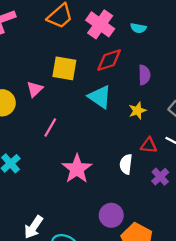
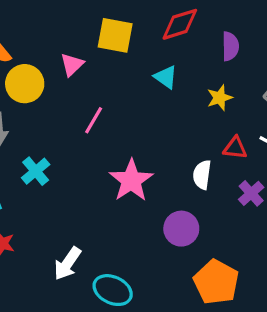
cyan triangle: (100, 97) -> (166, 77), size x0.7
purple circle: (111, 215) -> (181, 229), moved

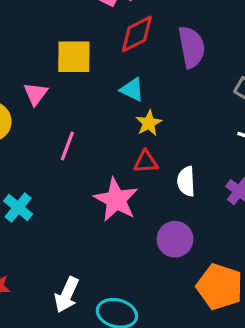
purple semicircle: (230, 46) -> (192, 47), size x1.4
yellow star: (220, 98) -> (149, 123), moved
red triangle: (235, 148) -> (146, 162), moved

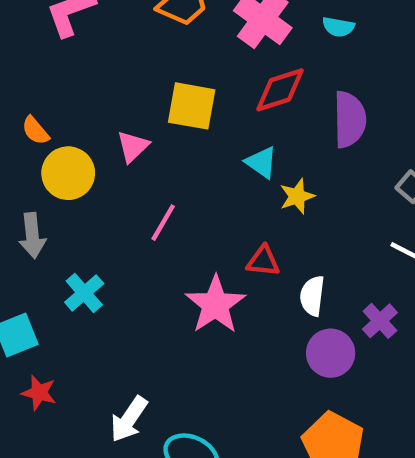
yellow star: (149, 123) -> (297, 196), moved
purple circle: (175, 239) -> (331, 353), moved

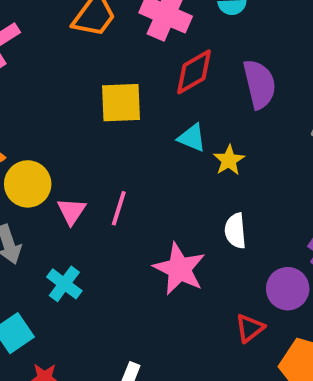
pink triangle: (133, 146) -> (71, 211), moved
red triangle: (263, 261) -> (250, 328), moved, turned -32
white semicircle: (312, 296) -> (235, 231), moved

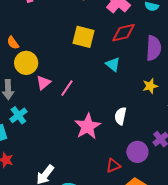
yellow star: (229, 160) -> (150, 86), moved
cyan cross: (64, 284) -> (18, 115), moved

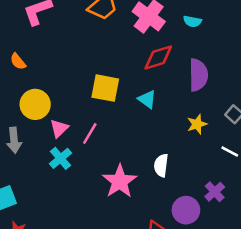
yellow square: (83, 37) -> (105, 88), moved
orange semicircle: (13, 43) -> (18, 61), moved
cyan cross: (18, 115) -> (61, 158), moved

